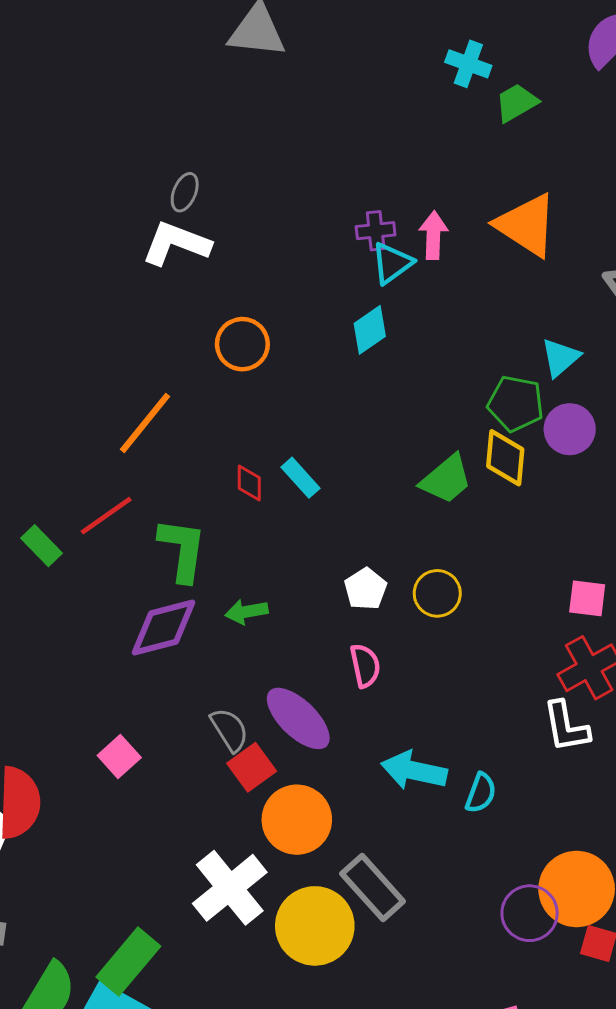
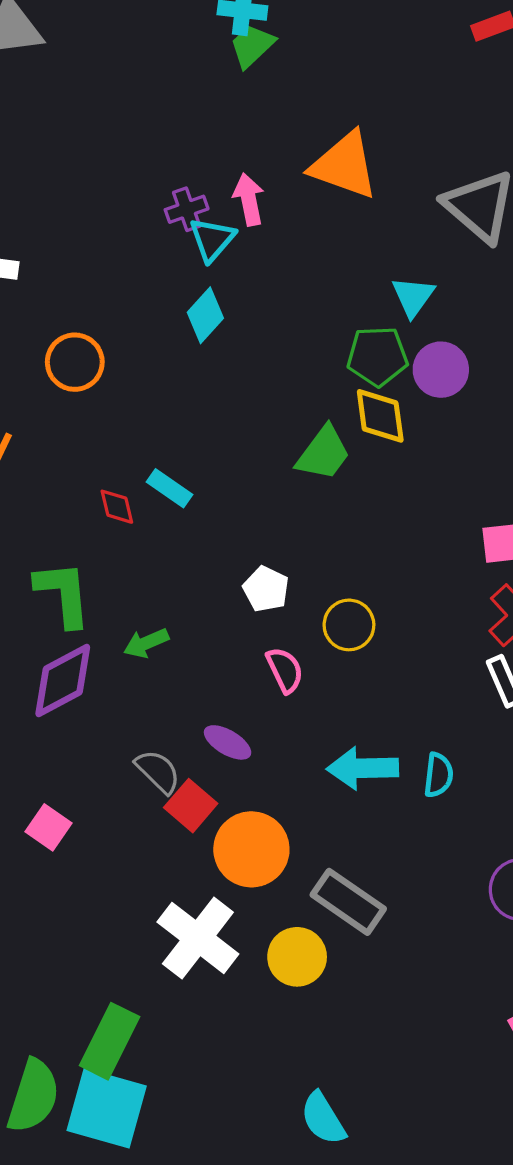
green trapezoid: (516, 103) -> (252, 46), moved
yellow circle: (437, 593) -> (349, 625), moved
purple ellipse: (298, 718) -> (228, 742), size x0.6
yellow circle: (315, 926) -> (297, 957), size x0.7

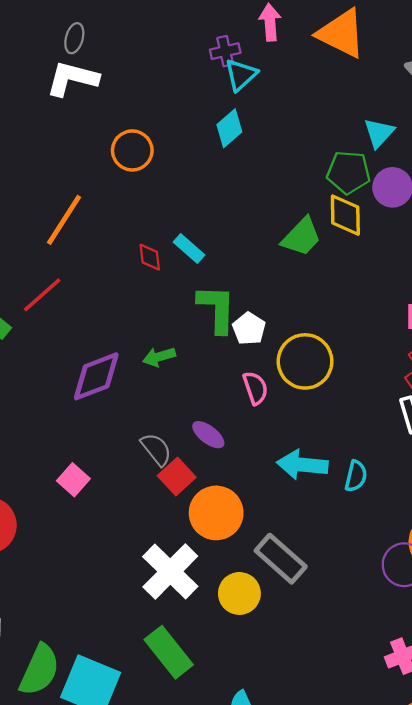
pink arrow: (249, 200) -> (270, 22), moved
green L-shape: (63, 594) -> (217, 309), moved
yellow circle: (349, 625) -> (305, 361), size x1.5
green rectangle: (110, 1041) -> (169, 652), moved, turned -72

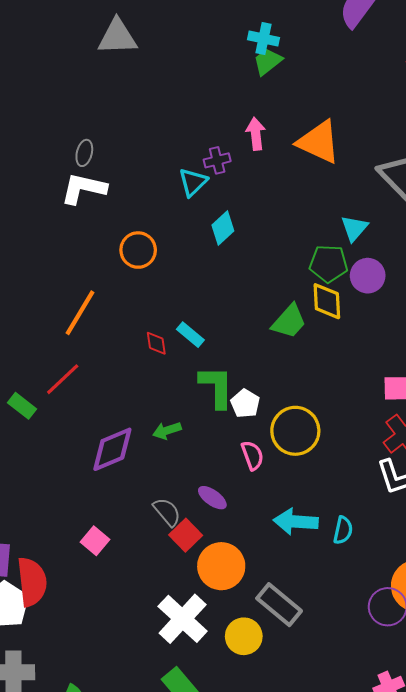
cyan triangle: (241, 75) -> (193, 182), moved

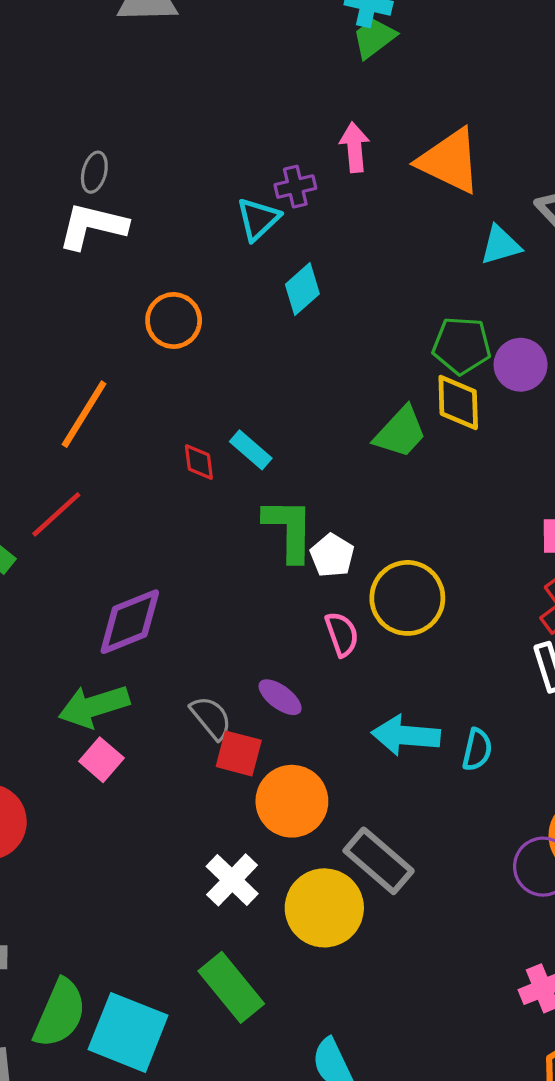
cyan triangle: (354, 228) -> (500, 245), moved, turned 32
green arrow: (167, 431) -> (94, 706), moved, size x1.6
red square: (186, 535) -> (239, 753), turned -32
white cross: (183, 619) -> (232, 880), size x0.7
yellow circle: (244, 636) -> (324, 908), size x1.4

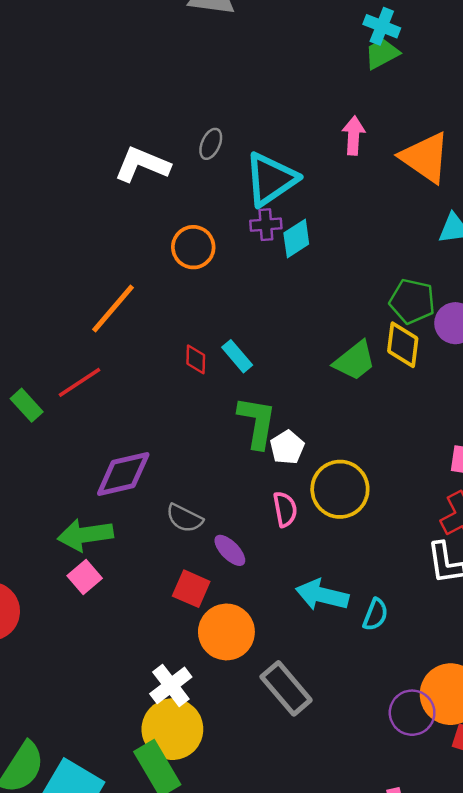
gray ellipse: (94, 172) -> (211, 144), moved
purple cross: (295, 187) -> (266, 225), moved
cyan triangle: (258, 219) -> (271, 179), size x1.6
gray semicircle: (211, 718) -> (184, 518), moved, turned 147
yellow circle: (324, 908) -> (172, 729), moved

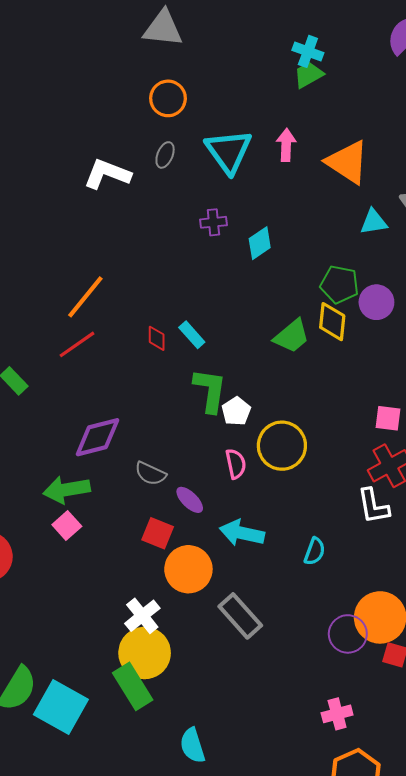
cyan triangle: (271, 179) -> (229, 151), moved, turned -30
cyan diamond: (296, 239) -> (260, 243), moved
orange circle: (193, 247) -> (168, 98), moved
red line: (79, 382) -> (77, 344), moved
cyan arrow: (322, 595) -> (242, 533), moved

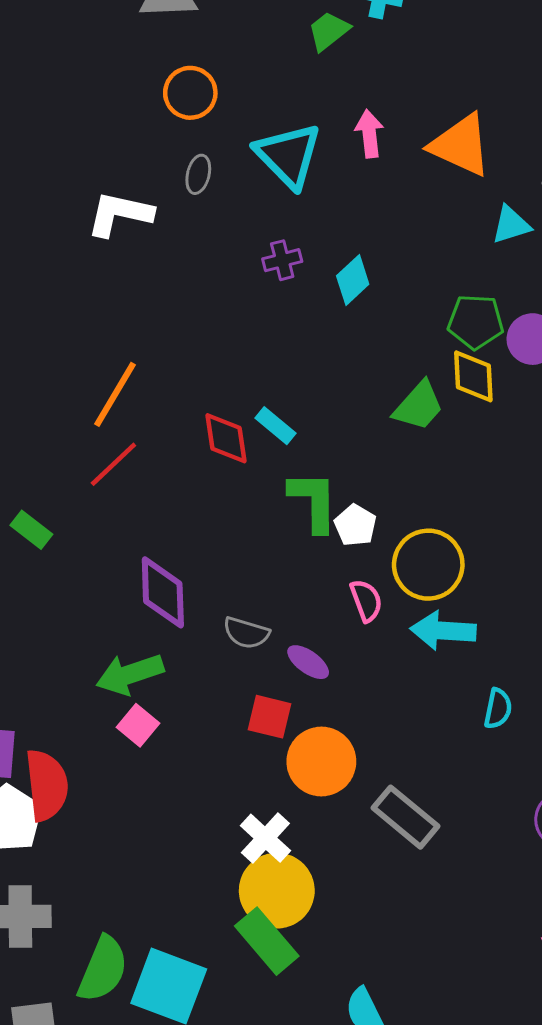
green trapezoid: (309, 75) -> (329, 31), moved
red diamond: (157, 338) -> (226, 438), size x1.5
purple diamond: (97, 437) -> (163, 592), turned -69
cyan arrow: (242, 533) -> (443, 631), moved

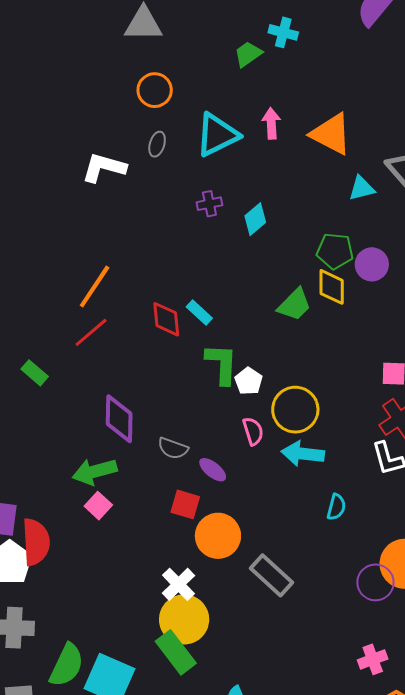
cyan triangle: (288, 155) -> (217, 135), turned 45

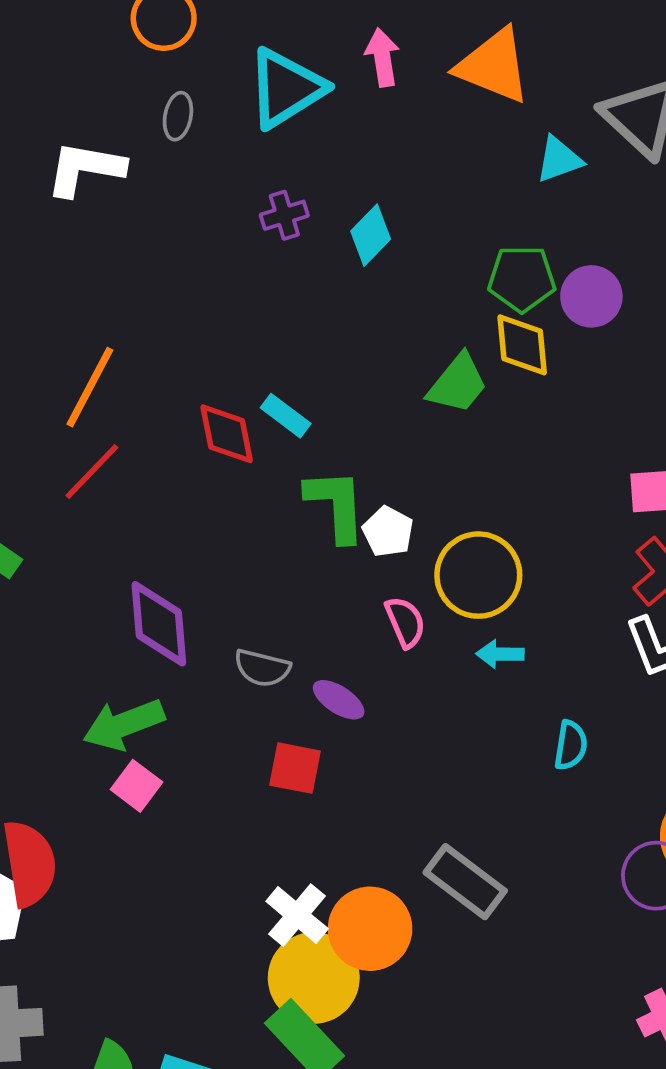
cyan arrow: (303, 454) -> (500, 654), size x0.6
orange circle: (218, 536) -> (370, 929), moved

